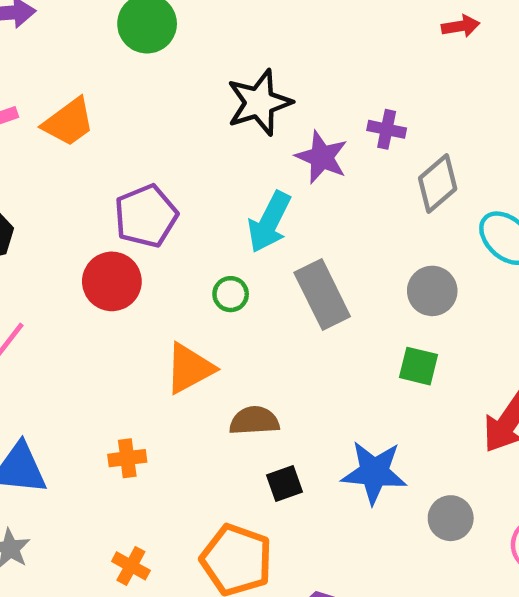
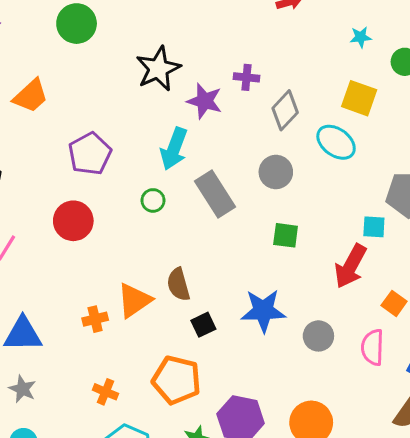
red circle: (112, 281) -> (73, 221), moved
gray circle: (432, 291) -> (276, 172), moved
orange triangle: (189, 368) -> (134, 300), moved
brown semicircle: (254, 421) -> (178, 284), turned -96

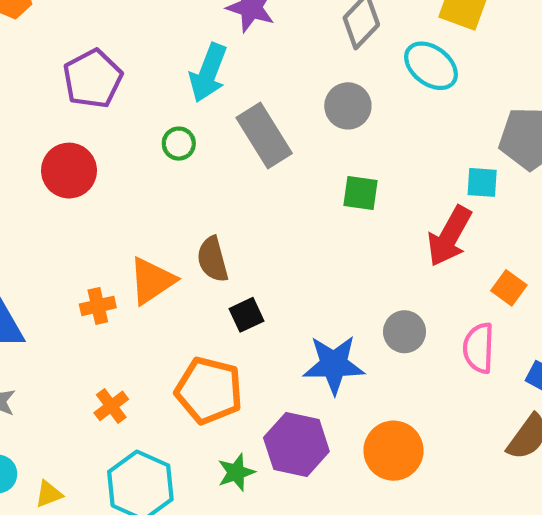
blue star: (263, 311) -> (334, 365), moved
orange cross: (106, 392) -> (111, 406), turned 30

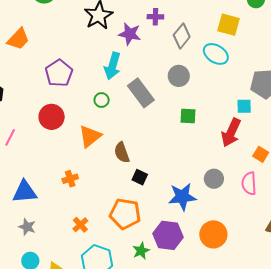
orange triangle: (152, 281) -> (90, 136), moved
black square: (247, 315) -> (140, 177), turned -35

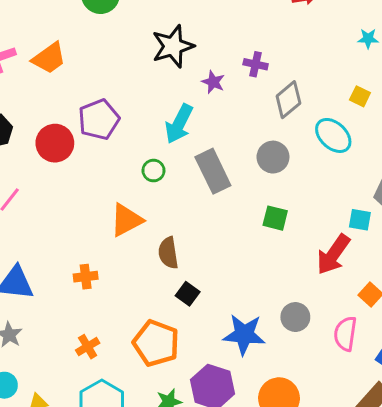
yellow square: (229, 25) -> (360, 96), size x0.6
purple star: (130, 34) -> (213, 82), size x0.7
red circle: (52, 117) -> (55, 143), moved

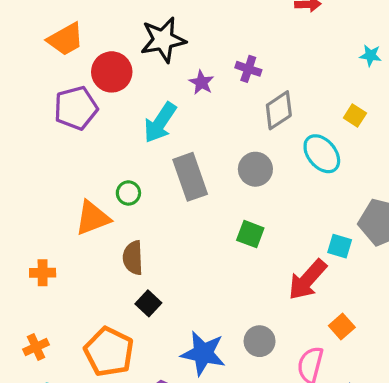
orange trapezoid: (49, 58) -> (65, 39), moved
red circle: (55, 143) -> (112, 72), moved
green circle: (153, 171) -> (128, 193), moved

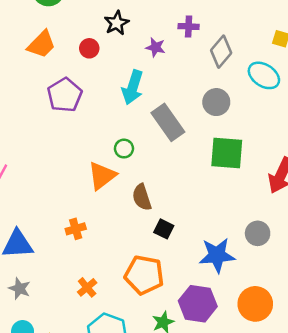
black star: (163, 40) -> (117, 23), size x0.7
red circle: (112, 72) -> (89, 48), moved, size x0.6
green square: (250, 234) -> (227, 153), size x1.6

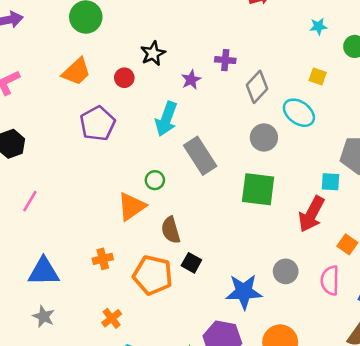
purple star: (156, 47) -> (191, 80), turned 30
gray circle: (216, 102) -> (264, 137), moved
orange pentagon: (144, 275) -> (153, 275), moved

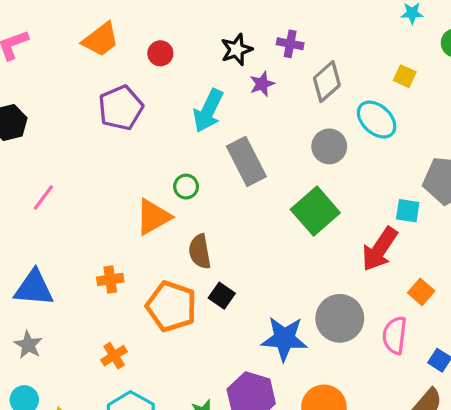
black star: (153, 53) -> (237, 50), moved
purple star: (191, 80) -> (262, 84), moved
green square: (258, 189) -> (315, 211), turned 36
pink line: (30, 201) -> (43, 198), moved
gray circle: (286, 271) -> (340, 318), size x1.5

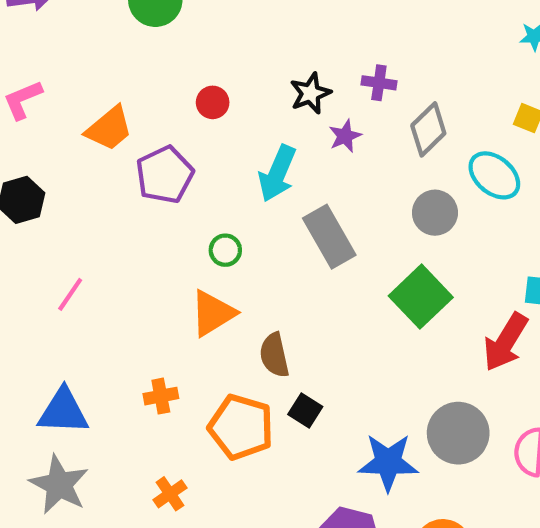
orange trapezoid: (101, 40) -> (109, 128), moved
green circle: (186, 187) -> (225, 250), moved
gray star: (28, 345) -> (59, 485), size x1.6

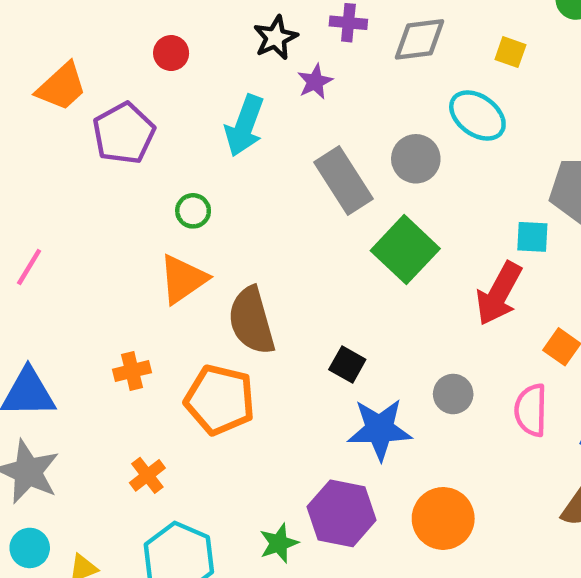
gray diamond: (428, 129) -> (419, 39), moved, turned 40
gray rectangle: (329, 237) -> (343, 180), moved
brown semicircle: (274, 355) -> (252, 321), size x1.4
black square: (305, 411) -> (347, 364), moved
gray circle: (458, 433) -> (453, 394), size x0.6

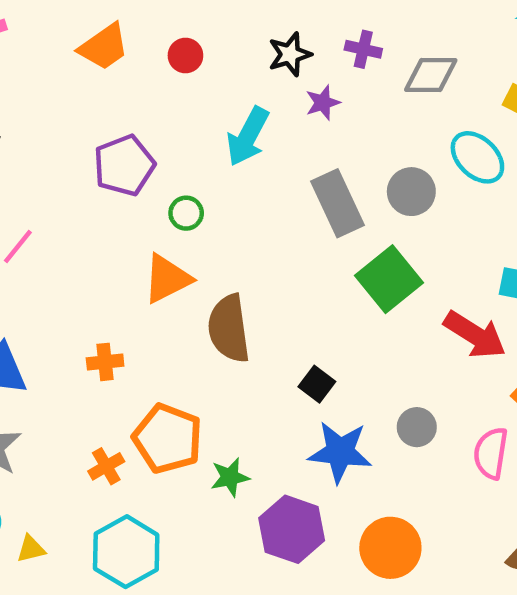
orange trapezoid: (61, 87) -> (104, 47), moved
purple pentagon: (124, 133) -> (124, 165), moved
red arrow: (499, 294) -> (475, 335), turned -94
orange pentagon: (220, 400) -> (168, 438), moved
green star: (279, 543) -> (230, 477), moved

